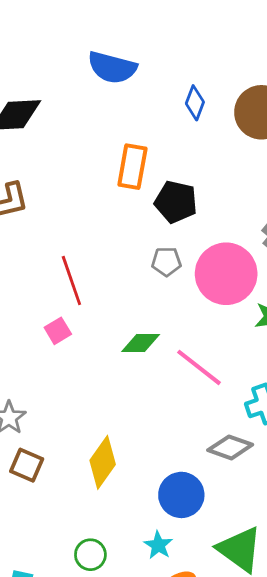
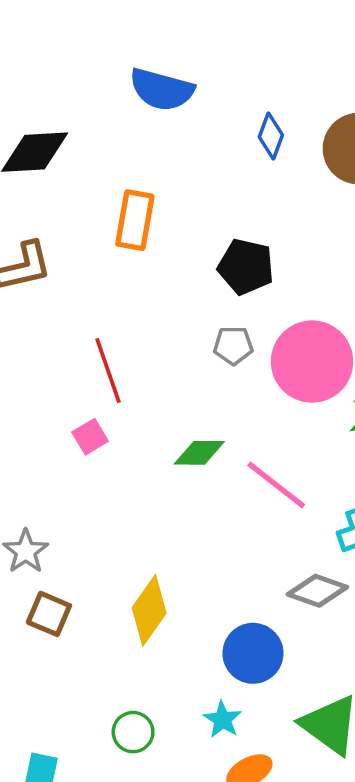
orange rectangle: (132, 167) -> (135, 220), moved

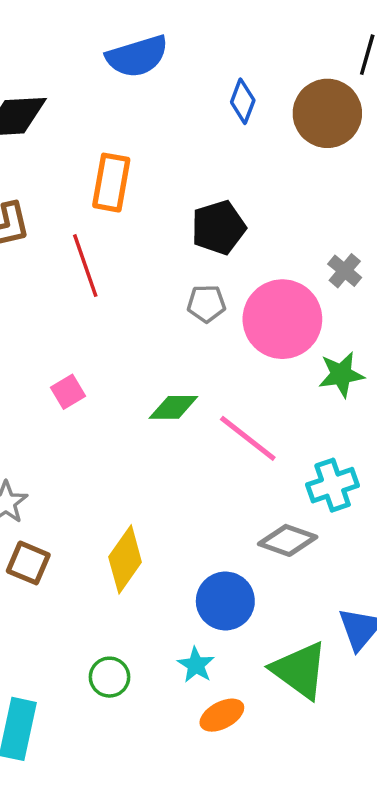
blue semicircle: (162, 89) -> (137, 56), turned -32
black pentagon: (246, 267) -> (218, 227), turned -30
red line: (108, 371) -> (85, 266), moved

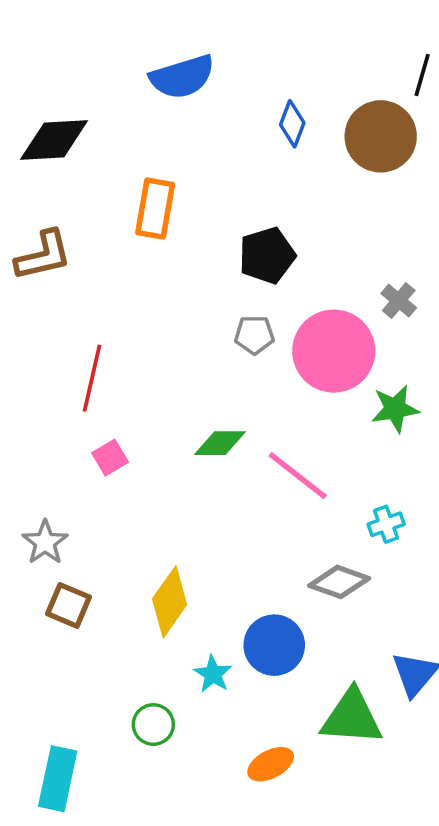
red line: (85, 266) -> (92, 378), moved, turned 32
pink square: (68, 392) -> (110, 458), moved
cyan cross: (333, 485) -> (386, 524), size x0.7
cyan star: (196, 665) -> (213, 674), moved
green triangle: (300, 670) -> (352, 717), turned -32

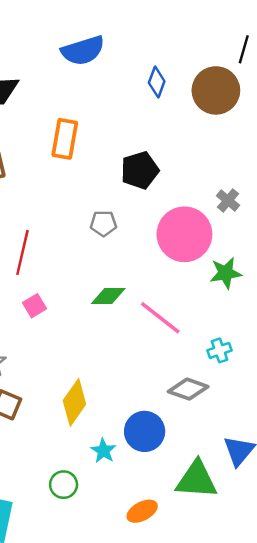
gray pentagon: (254, 335) -> (103, 223), moved

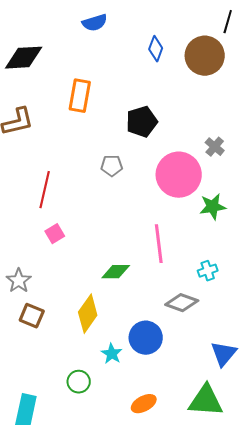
blue semicircle: (83, 51) -> (95, 23), size x0.7
green diamond: (108, 296) -> (116, 272), moved
pink line: (160, 318) -> (159, 244), turned 45
green triangle: (197, 480) -> (206, 401), moved

